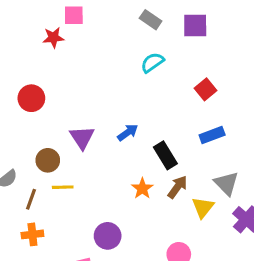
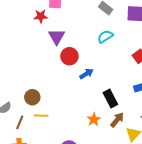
red circle: (31, 98) -> (69, 56), moved
blue arrow: (128, 132) -> (86, 74), moved
purple triangle: (82, 137) -> (57, 37), moved

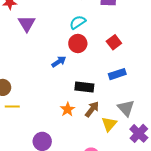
red circle: (69, 56) -> (78, 44), moved
black rectangle: (110, 98) -> (84, 87), turned -54

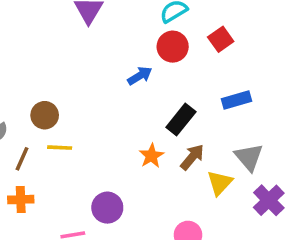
red square: (114, 42) -> (221, 39), moved
black rectangle: (84, 87) -> (181, 120), turned -60

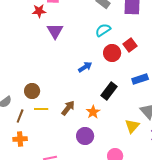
red circle: (173, 47) -> (112, 53), moved
brown arrow: (192, 157) -> (68, 108), moved
purple circle: (107, 208) -> (85, 136), moved

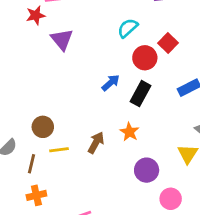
black rectangle: (109, 91) -> (140, 94), moved
orange star: (93, 112) -> (129, 132), moved
purple circle: (85, 136) -> (147, 170), moved

